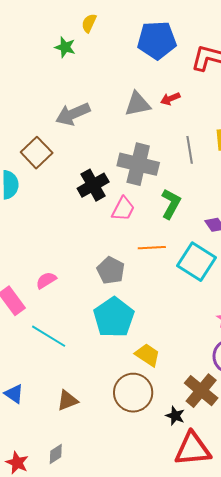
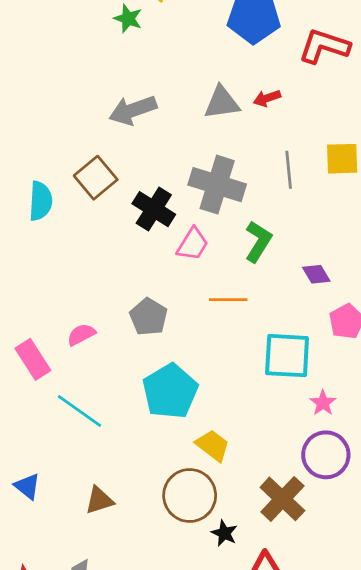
brown square: (37, 153) -> (96, 178), moved
black cross: (93, 185) -> (154, 209), turned -32
cyan square: (196, 262) -> (287, 356), moved, turned -33
gray pentagon: (111, 270) -> (149, 317), moved
black star: (175, 416) -> (224, 533), moved

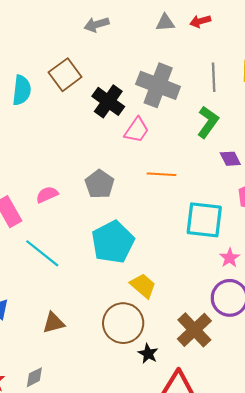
gray triangle: (222, 103) -> (165, 23), size x0.7
gray arrow: (133, 110) -> (97, 25), size x0.7
green L-shape: (258, 241) -> (208, 122), moved

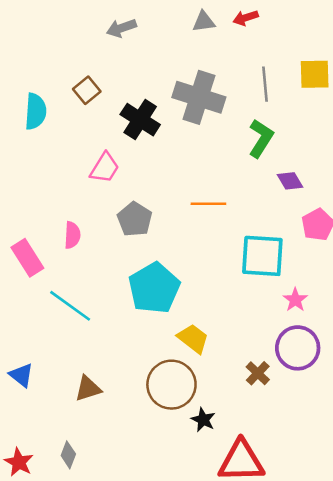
brown square: (65, 75) -> (87, 90), size x0.7
pink trapezoid: (137, 130) -> (105, 168), moved
pink semicircle: (47, 195) -> (72, 235), turned 120
brown cross: (194, 330) -> (258, 373), moved, size x0.6
gray diamond: (34, 377) -> (68, 455), turned -40

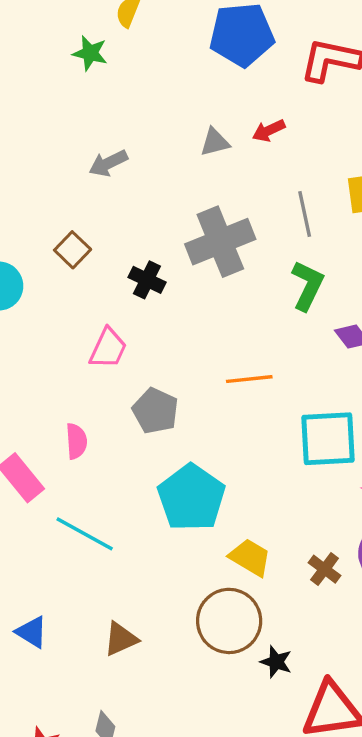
gray cross: (199, 97) -> (220, 242), turned -33
black cross: (140, 120) -> (147, 280), size x0.7
brown cross: (258, 373) -> (325, 569), moved

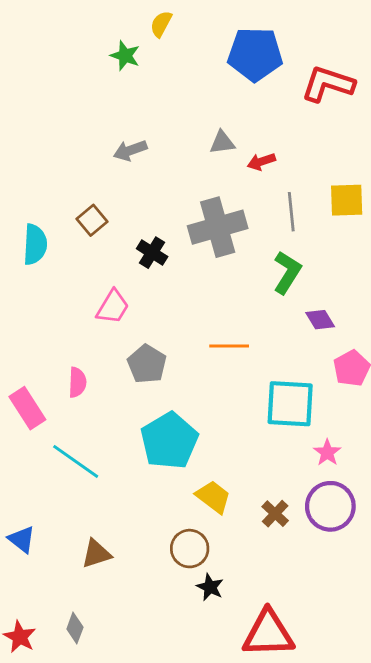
red arrow: (269, 131) -> (261, 162), moved
brown circle: (229, 621) -> (190, 549), size x0.7
black star: (276, 662) -> (210, 587), moved

